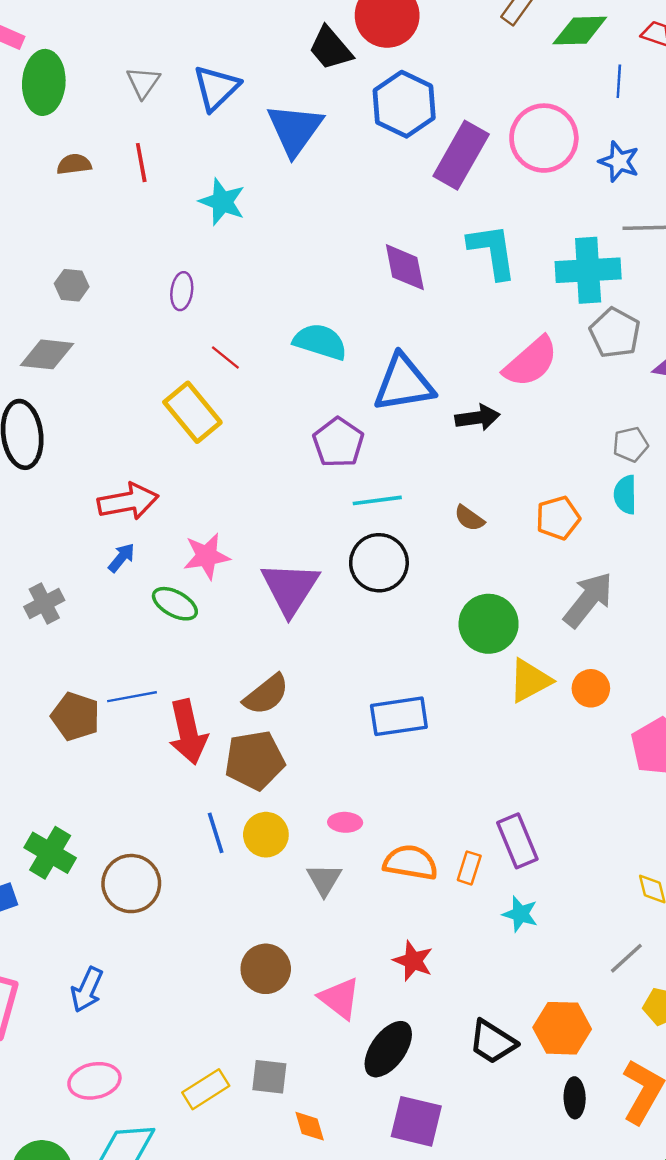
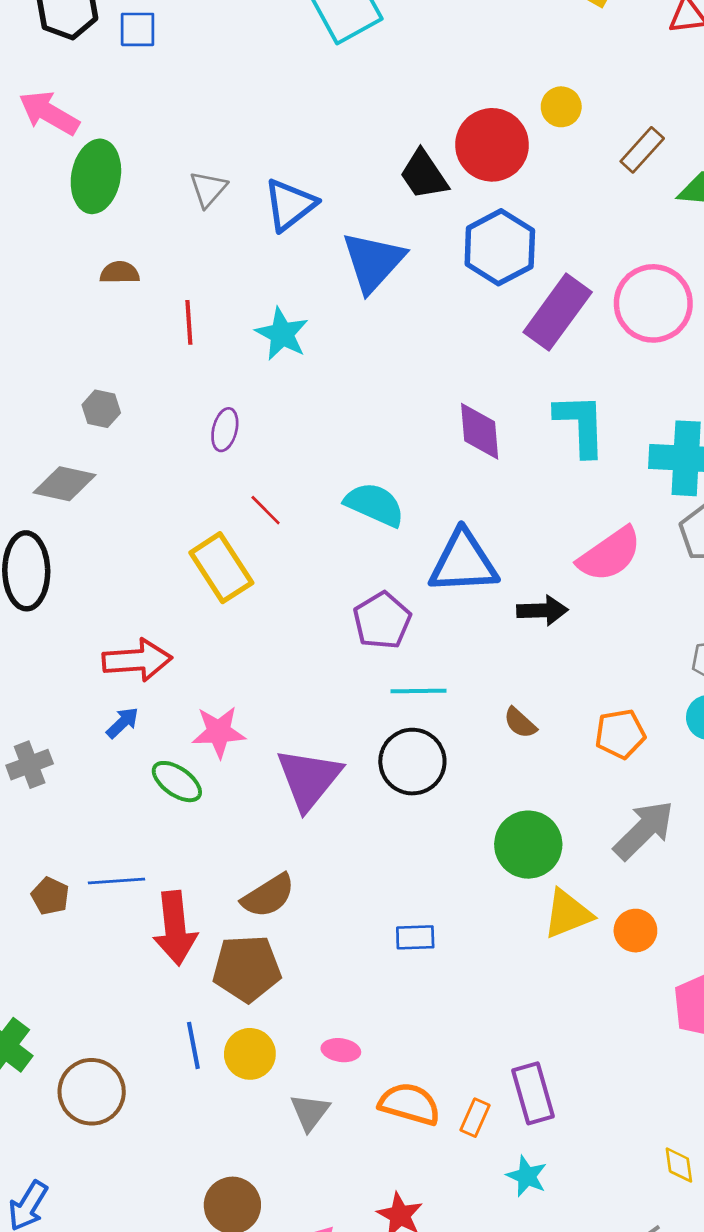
red line: (141, 163) -> (189, 322), moved
brown pentagon: (75, 716) -> (50, 896), size x0.7
blue rectangle: (399, 716) -> (415, 937), size x0.6

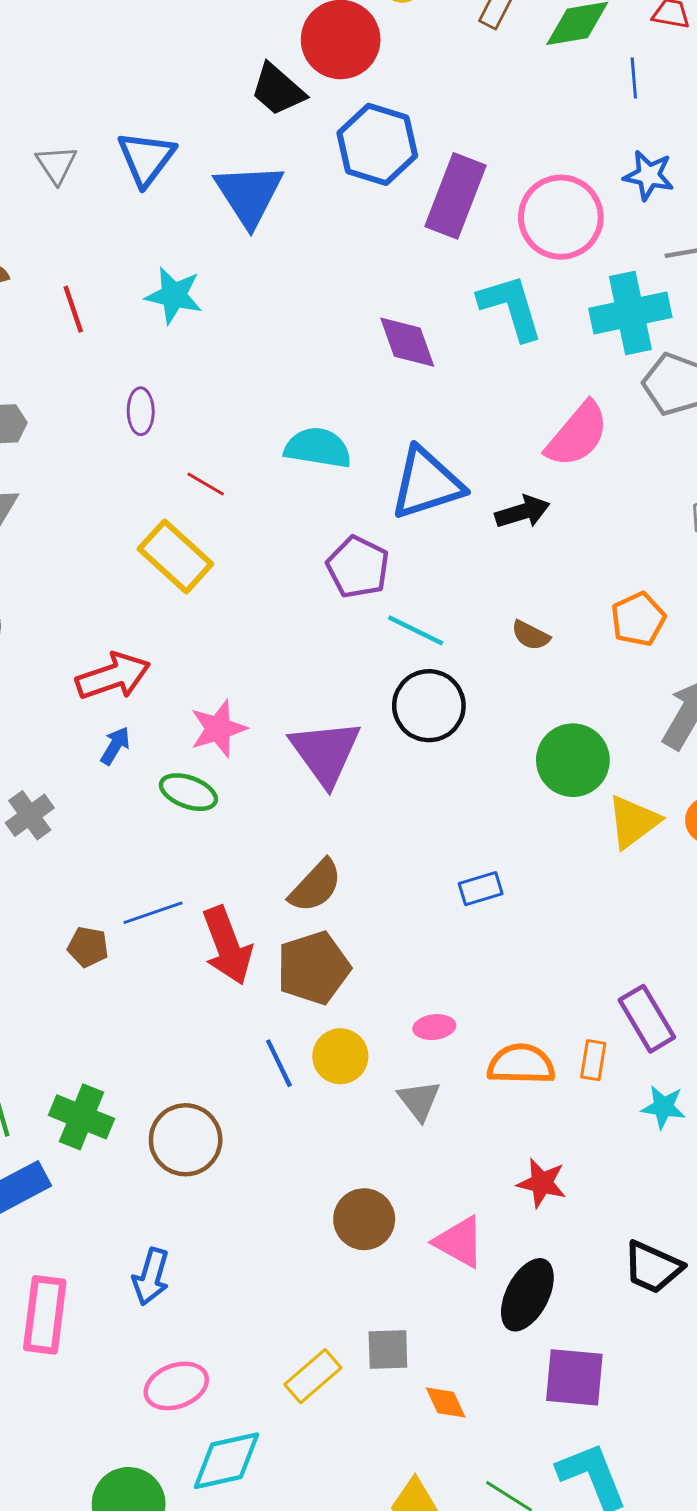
pink circle: (653, 303) -> (561, 217), moved
cyan line: (418, 691) -> (416, 630), turned 42

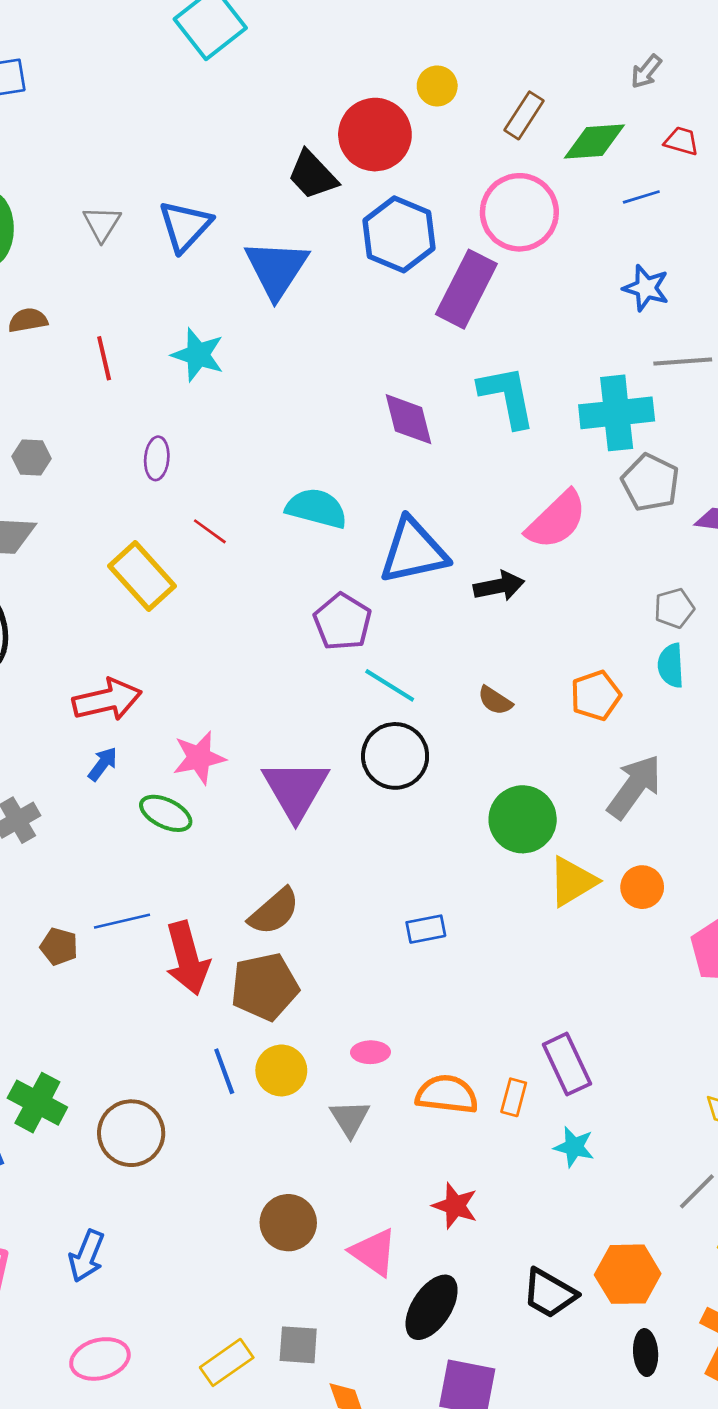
blue line: (634, 78) -> (641, 197), turned 72
pink circle: (561, 217) -> (519, 212), moved
yellow rectangle: (175, 556) -> (142, 576), moved

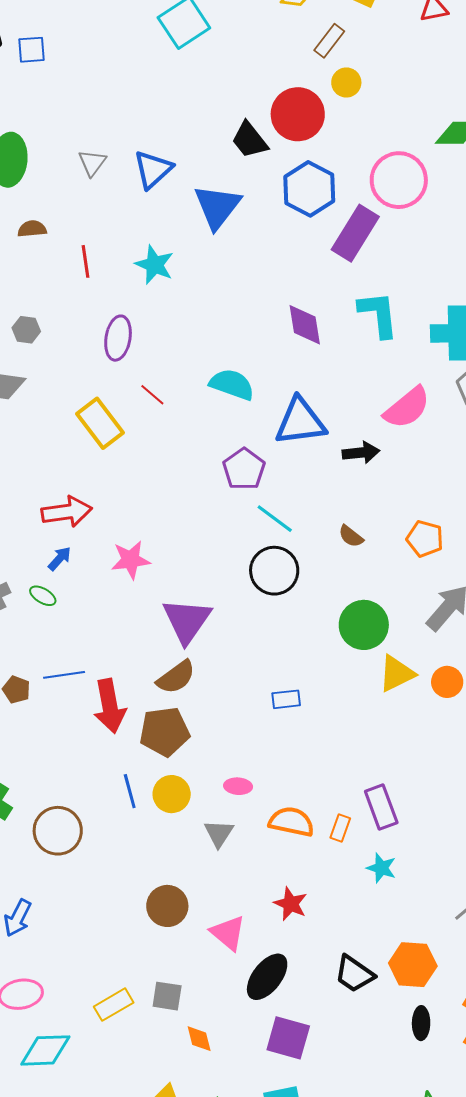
brown rectangle: (524, 115) -> (329, 41), moved
purple ellipse: (157, 458) -> (118, 338), size x1.4
orange pentagon: (596, 695) -> (425, 539), turned 30
purple triangle: (296, 790) -> (187, 621), moved
green ellipse: (166, 813) -> (43, 596), moved, size x0.7

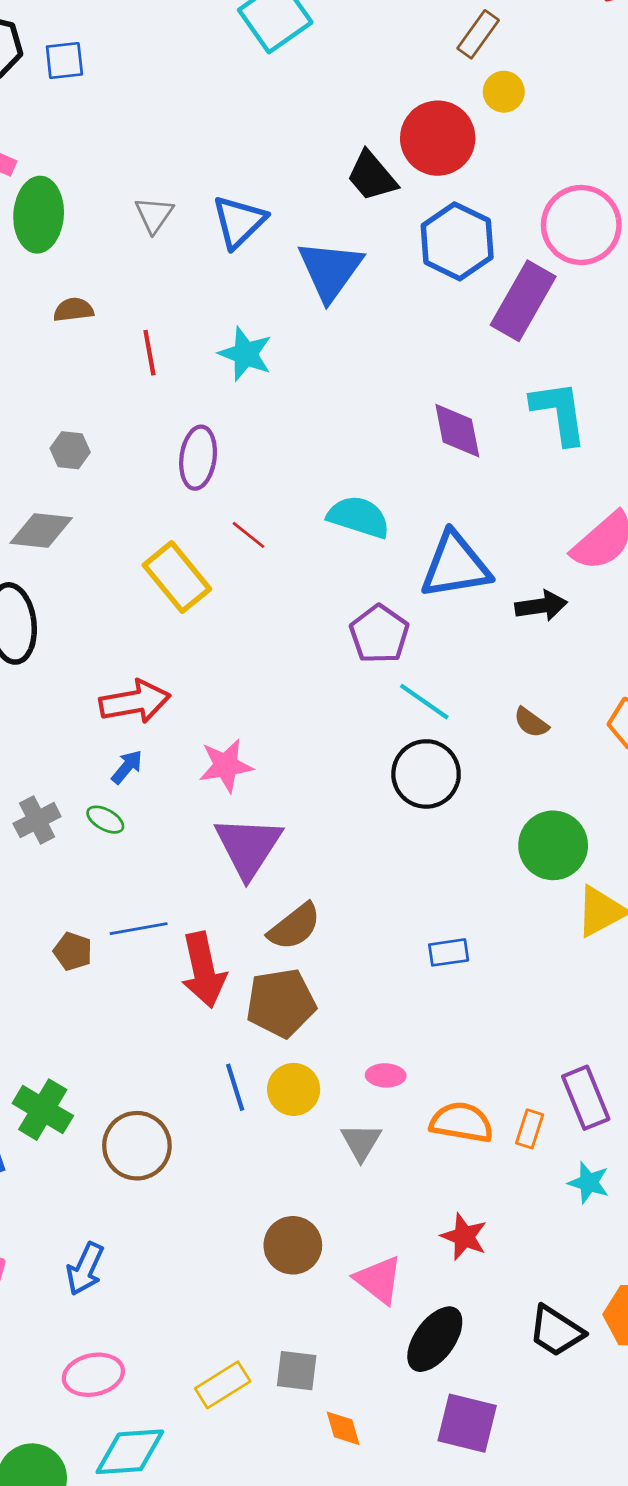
purple triangle: (187, 621) -> (248, 847), moved

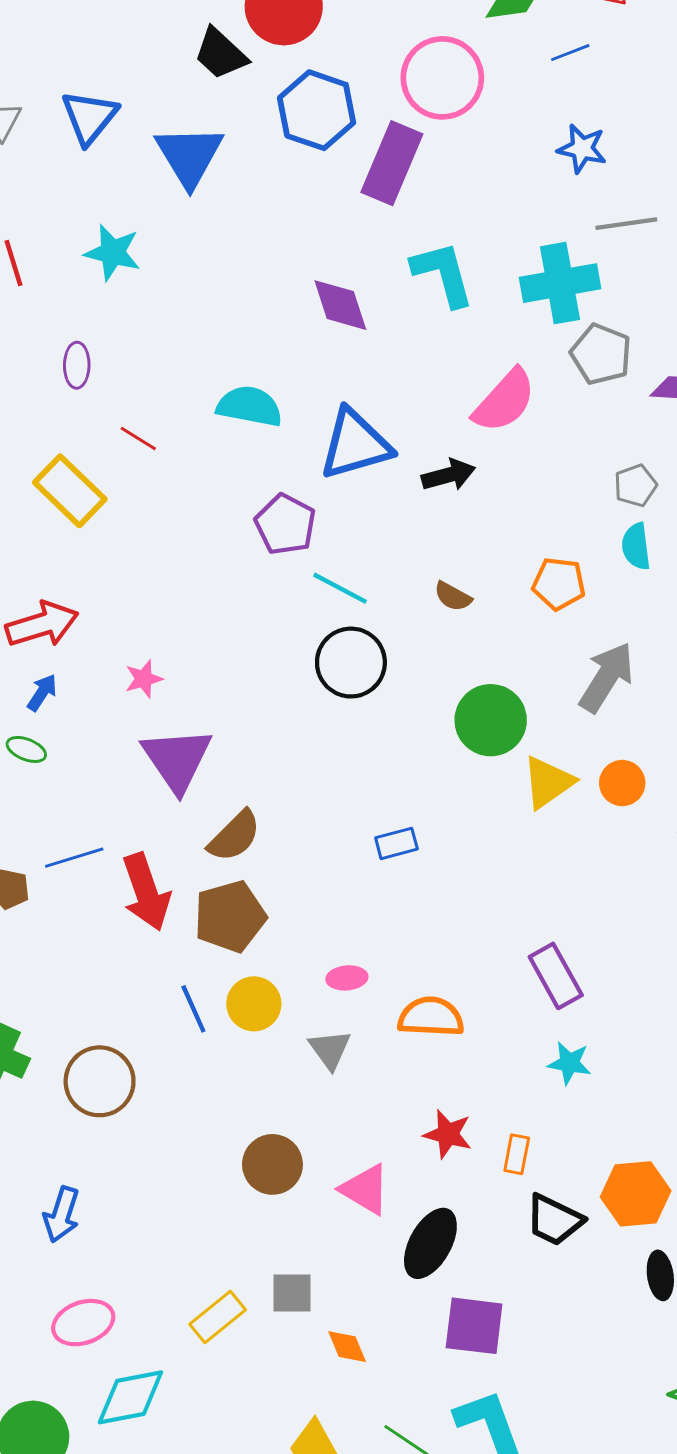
purple ellipse: (198, 458) -> (77, 365), size x0.7
pink star: (226, 766) -> (144, 679), size x0.7
orange rectangle: (530, 1129) -> (517, 1154), moved

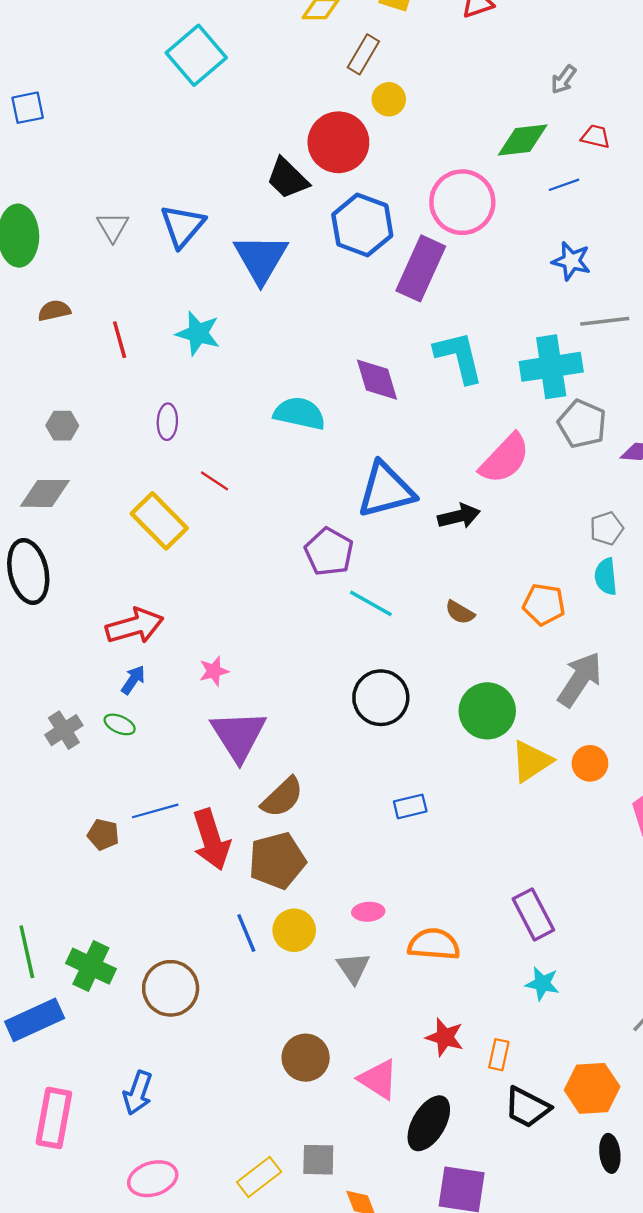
cyan semicircle: (250, 406) -> (300, 413), moved
black circle: (351, 663) -> (381, 698), moved

